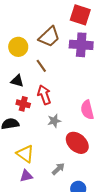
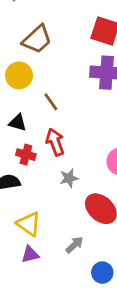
brown trapezoid: (49, 37) -> (37, 39), moved

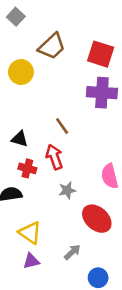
brown trapezoid: (37, 39) -> (52, 46), moved
yellow circle: (19, 75) -> (21, 72), moved
brown line: (51, 102) -> (62, 126), moved

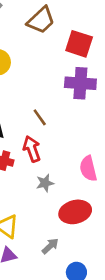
brown trapezoid: (52, 46) -> (41, 20), moved
red ellipse: (97, 219) -> (75, 212), turned -56

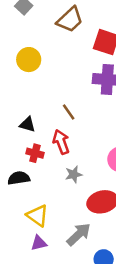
gray arrow: (50, 246) -> (79, 234), size x1.5

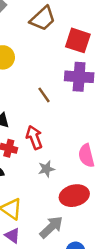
brown line: (69, 112) -> (44, 95), moved
purple triangle: (39, 243) -> (12, 236), turned 49

